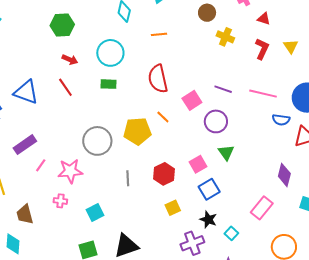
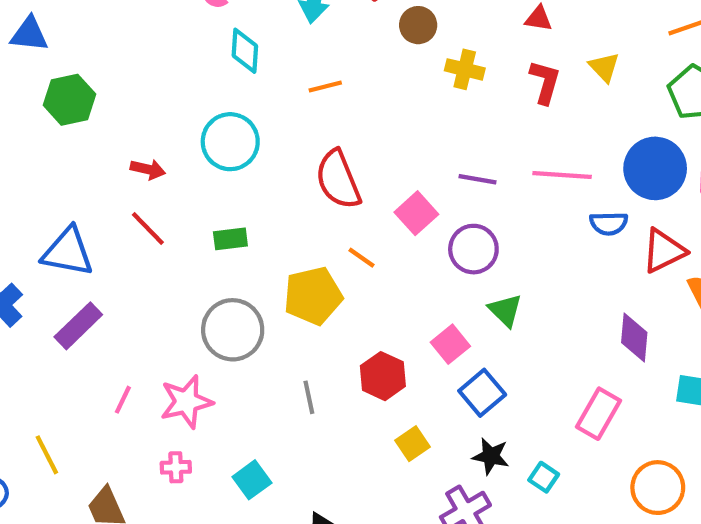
green hexagon: (62, 25) -> (70, 100), moved
green rectangle: (108, 84) -> (230, 239), moved
purple rectangle: (25, 145) -> (78, 326), moved

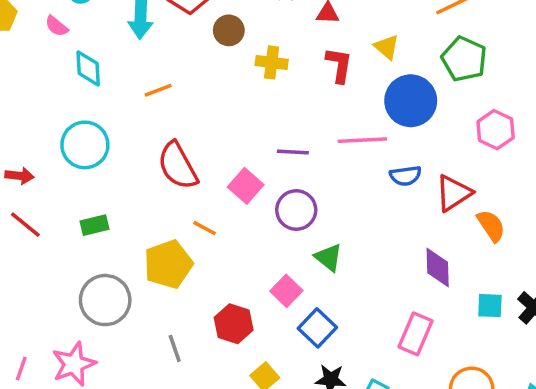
blue circle: (655, 168) -> (411, 101), moved

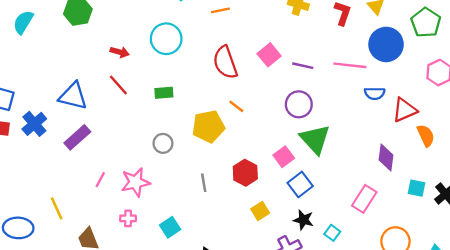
pink square: (246, 186) -> (269, 55), moved
green triangle: (328, 258) -> (315, 139), size x1.6
gray circle: (105, 300) -> (163, 143), size x0.6

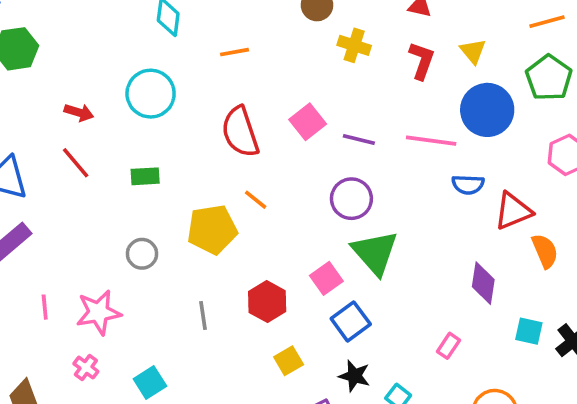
pink line: (100, 180) -> (45, 307), turned -35
pink rectangle: (364, 199) -> (448, 346), size x0.6
pink cross: (128, 218) -> (86, 368), turned 35

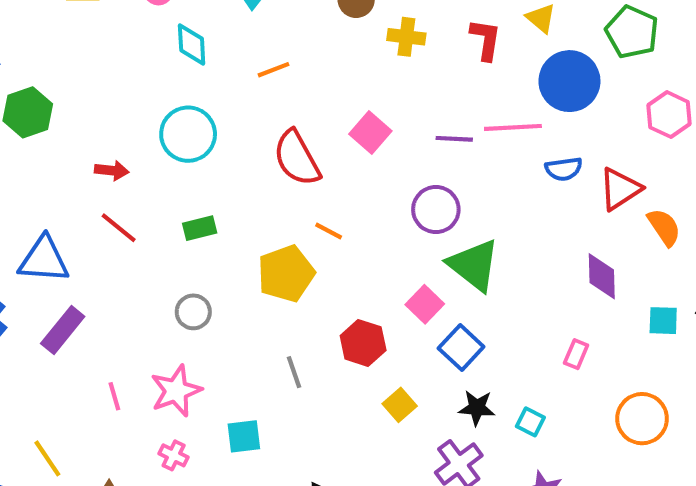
purple line: (359, 140) -> (454, 139), moved
gray circle: (142, 254) -> (193, 312), moved
cyan square: (150, 382) -> (244, 436), moved, turned 36

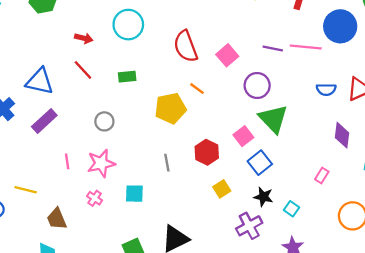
pink square: (370, 133) -> (227, 55), moved
blue semicircle: (564, 169) -> (326, 89), moved
gray circle: (193, 312) -> (104, 121), moved
yellow line: (47, 458) -> (26, 190), turned -50

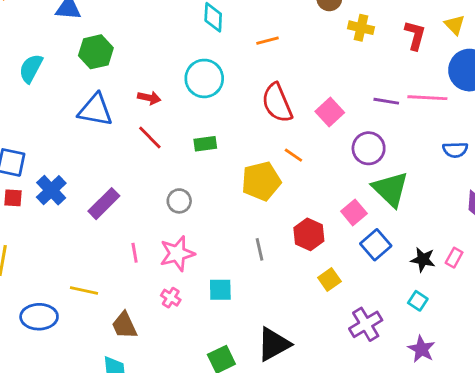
blue triangle: (40, 81) -> (95, 110), moved
black star: (263, 197) -> (423, 260), moved

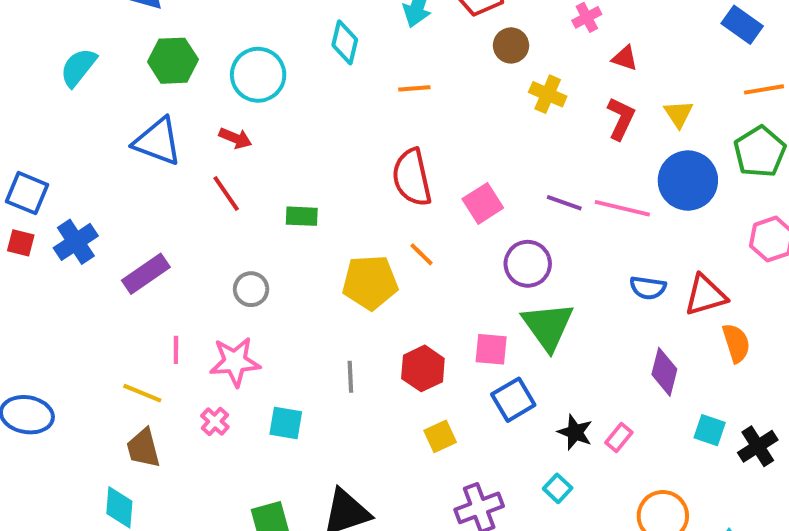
cyan circle: (204, 78) -> (258, 75), moved
pink square: (354, 212) -> (491, 349), turned 35
yellow line: (84, 290) -> (142, 393), moved

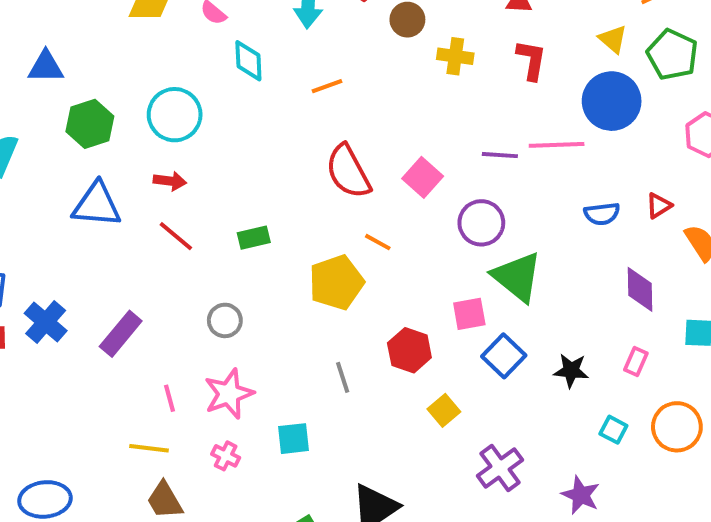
yellow triangle: (679, 114) -> (613, 39), moved
red triangle: (706, 295) -> (659, 206), size x0.6
pink rectangle: (619, 437) -> (636, 362), moved
cyan square: (558, 488) -> (613, 430), moved

